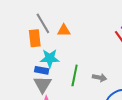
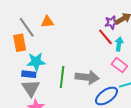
orange triangle: (64, 30) -> (47, 22), moved
gray arrow: (100, 78) -> (87, 77), size x1.6

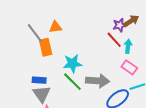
orange rectangle: (20, 43) -> (46, 47), moved
cyan star: (36, 62) -> (73, 63), moved
green line: (62, 77) -> (72, 82), turned -50

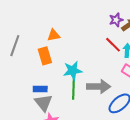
purple star: (120, 25) -> (116, 20), moved
gray line: (35, 33) -> (15, 46), moved, turned 60
green line: (72, 82) -> (74, 89), turned 50

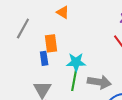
orange triangle: (54, 35) -> (63, 12), moved, turned 32
blue rectangle: (40, 89) -> (44, 58), moved, turned 72

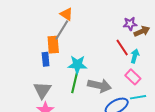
gray line: (23, 29) -> (62, 30), moved

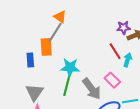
blue rectangle: (46, 59) -> (30, 60), moved
pink rectangle: (133, 77) -> (112, 80), moved
gray arrow: (100, 86) -> (92, 89), turned 40

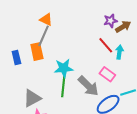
blue rectangle: (30, 60) -> (16, 57), moved
gray triangle: (34, 92) -> (32, 98), turned 36

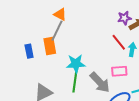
pink rectangle: (107, 74) -> (119, 71), turned -42

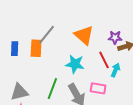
orange triangle: (60, 14) -> (84, 35), moved, size x1.5
cyan star: (76, 64) -> (75, 64), moved

